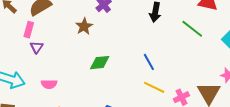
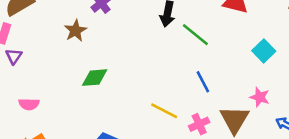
green line: (192, 29) -> (195, 35), moved
blue line: (149, 62) -> (203, 82), moved

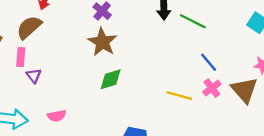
brown star: (75, 31) -> (102, 42), moved, size x1.4
pink cross: (199, 124) -> (212, 88), moved

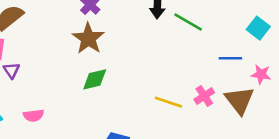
blue line: (209, 62) -> (230, 58), moved, turned -54

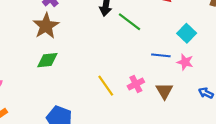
pink star: (261, 74) -> (185, 62), moved
brown triangle: (239, 100) -> (164, 91), size x0.7
yellow line: (168, 102) -> (106, 86), turned 30

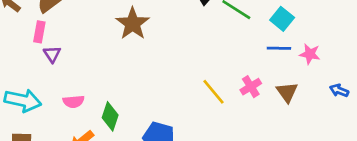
cyan square: (187, 33) -> (282, 19), moved
green diamond: (47, 60) -> (110, 116), moved, turned -60

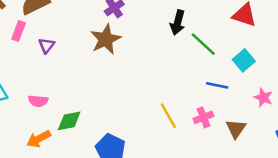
blue line: (279, 48) -> (217, 85), moved
purple triangle: (52, 54) -> (47, 45), moved
green diamond: (110, 116) -> (69, 121), turned 50

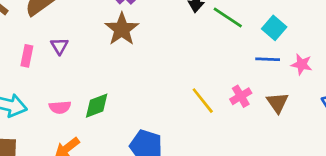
pink rectangle: (19, 31) -> (27, 56), moved
blue line: (217, 85) -> (268, 59), moved
green diamond: (69, 121) -> (97, 106), moved

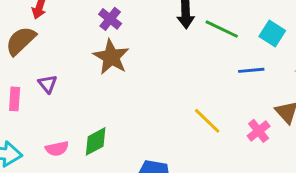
blue line: (268, 59) -> (251, 70), moved
pink cross: (241, 96) -> (259, 131), moved

